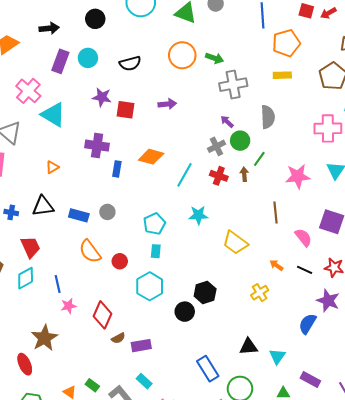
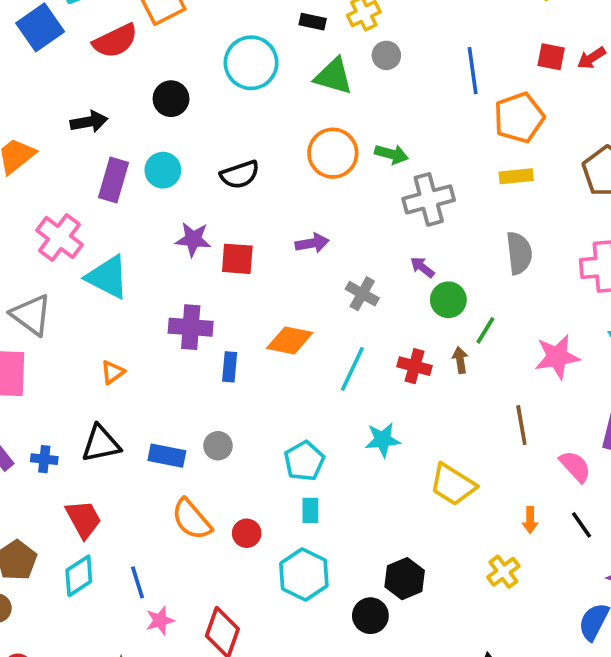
gray semicircle: (268, 117) -> (519, 253), moved
gray cross: (216, 146) -> (362, 294), moved, turned -30
orange arrow: (276, 265) -> (530, 520), turned -120
black line: (305, 270) -> (581, 525), turned 35

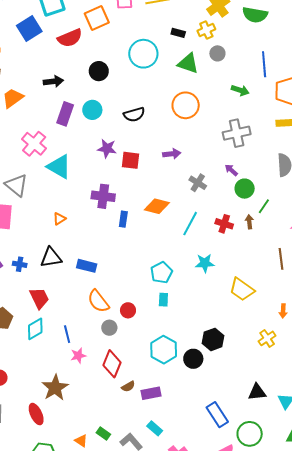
green arrow: (391, 154) -> (240, 90), moved
gray circle: (218, 446) -> (109, 328), moved
cyan hexagon: (304, 574) -> (164, 350), moved

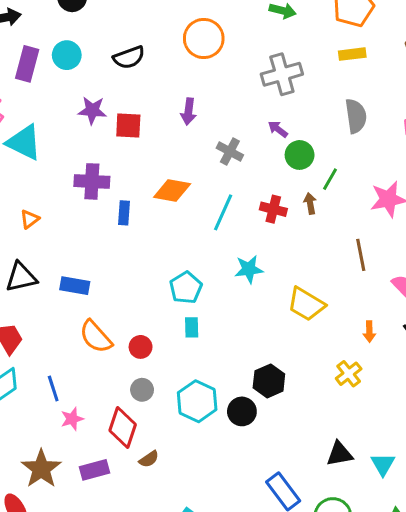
purple arrow: (172, 154) -> (189, 112), turned 108
gray circle: (109, 328) -> (142, 390), moved
purple rectangle: (151, 393) -> (95, 470), moved

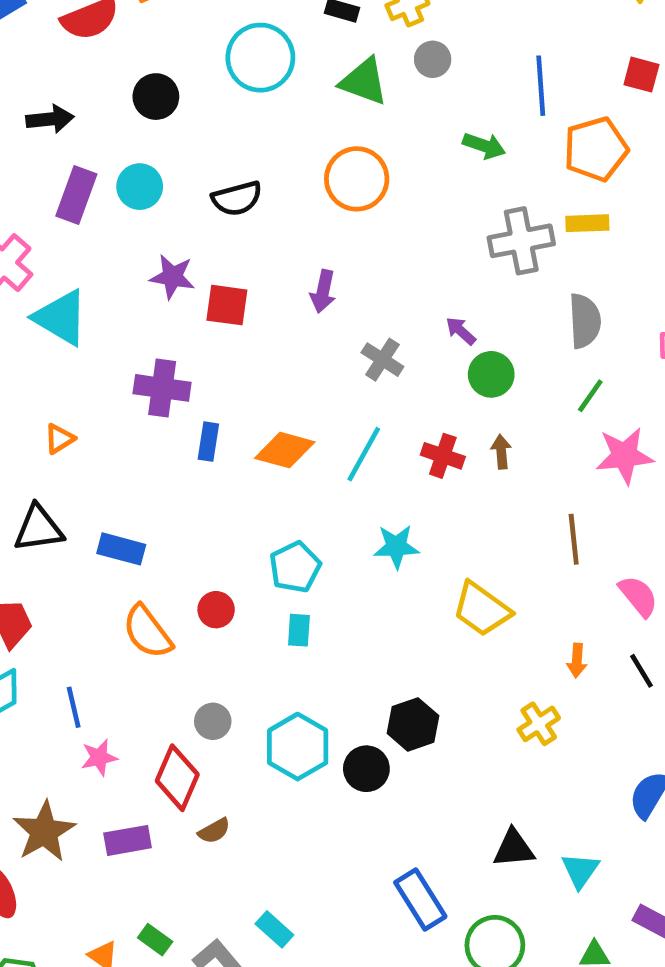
gray cross: (282, 74) -> (521, 241), moved
green line: (330, 179) -> (590, 396), moved
orange diamond: (172, 191) -> (285, 450), moved
red circle: (141, 347) -> (216, 610), moved

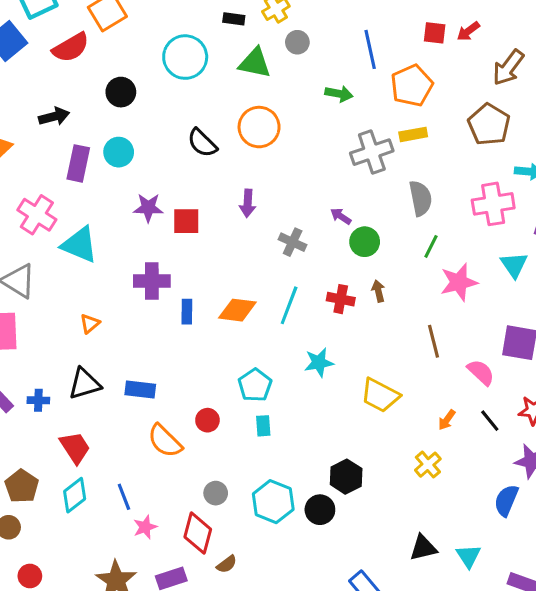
black semicircle: (237, 198) -> (202, 143), moved, turned 68
orange arrow: (577, 661) -> (447, 420), turned 40

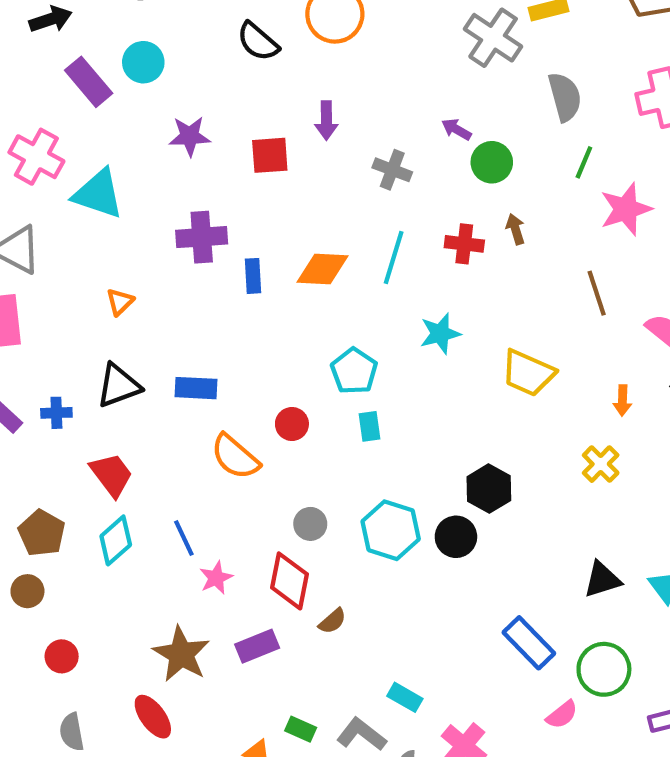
gray cross: (372, 152) -> (493, 38), turned -33
purple rectangle: (78, 163) -> (89, 82), turned -48
red square: (186, 221) -> (270, 155), moved
orange arrow: (447, 420) -> (623, 400), turned -30

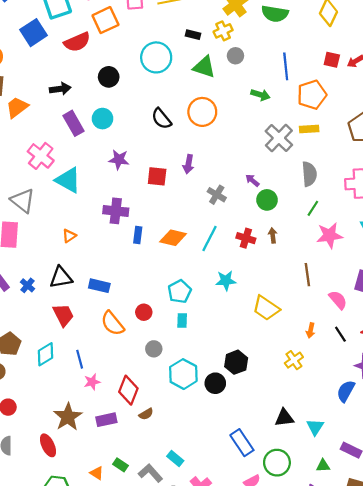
blue cross: (56, 413) -> (28, 285), turned 32
red trapezoid: (111, 475) -> (63, 315), moved
gray circle: (310, 524) -> (154, 349), moved

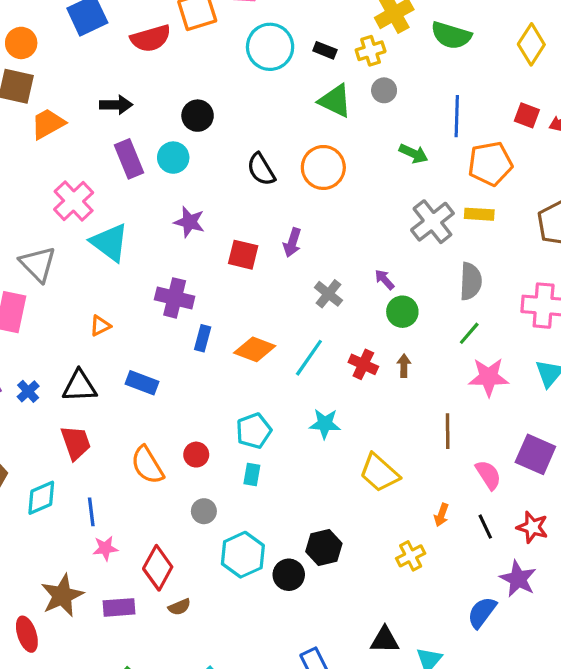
cyan circle: (156, 57) -> (270, 47), moved
black circle: (109, 77) -> (198, 116), moved
blue rectangle: (99, 286) -> (142, 383), moved

